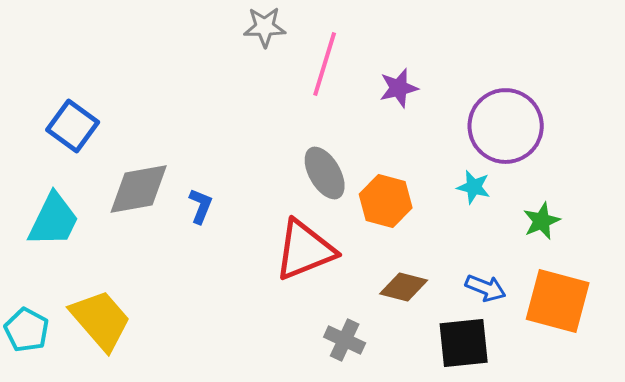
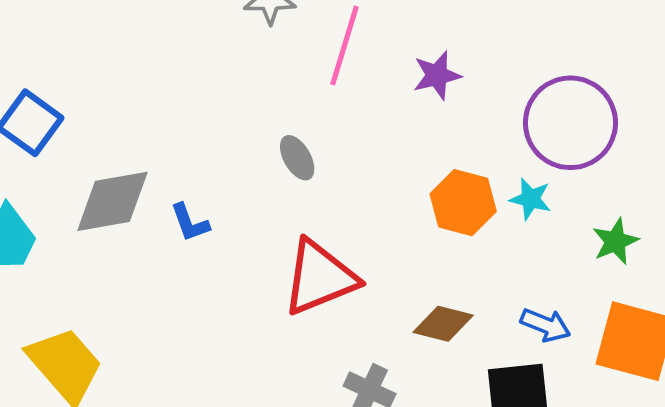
gray ellipse: (325, 173) -> (297, 158), moved, size x0.7
orange hexagon: (386, 201) -> (463, 203), moved
blue L-shape: (201, 206) -> (190, 223), turned 138

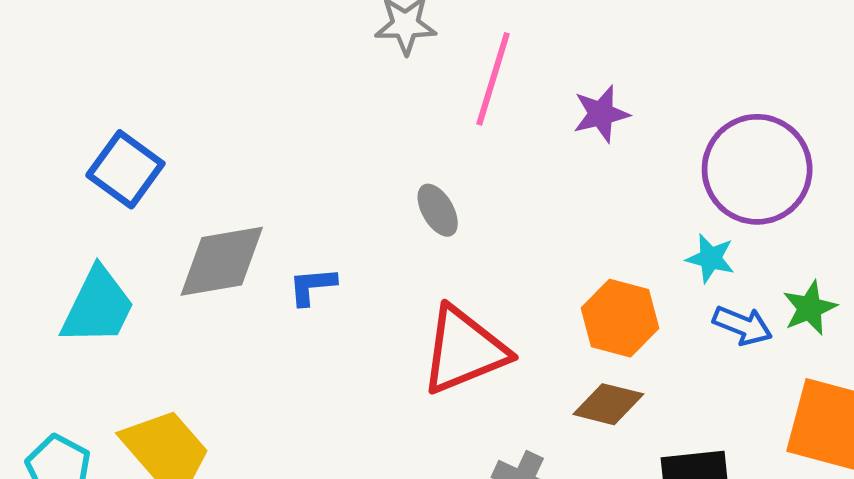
orange hexagon: (463, 203) -> (620, 318), moved
blue L-shape: (190, 223) -> (312, 286), turned 105
blue arrow: (545, 325) -> (743, 325), moved

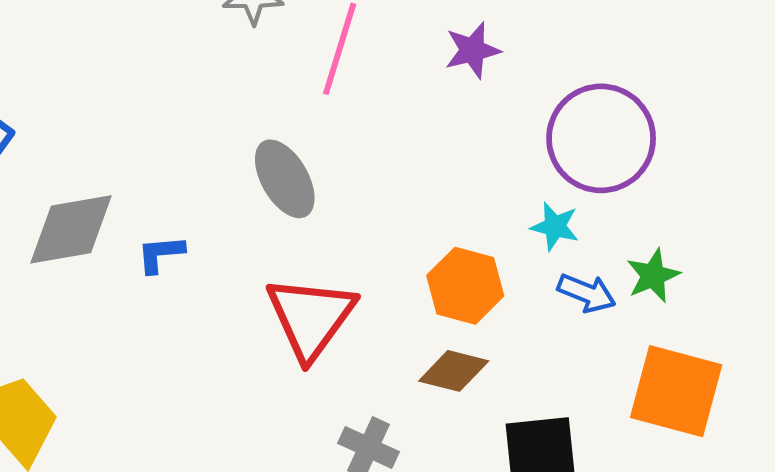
purple star: (601, 114) -> (473, 50), moved
gray ellipse: (438, 210) -> (285, 179), size x1.5
red triangle: (464, 350) -> (311, 317), turned -32

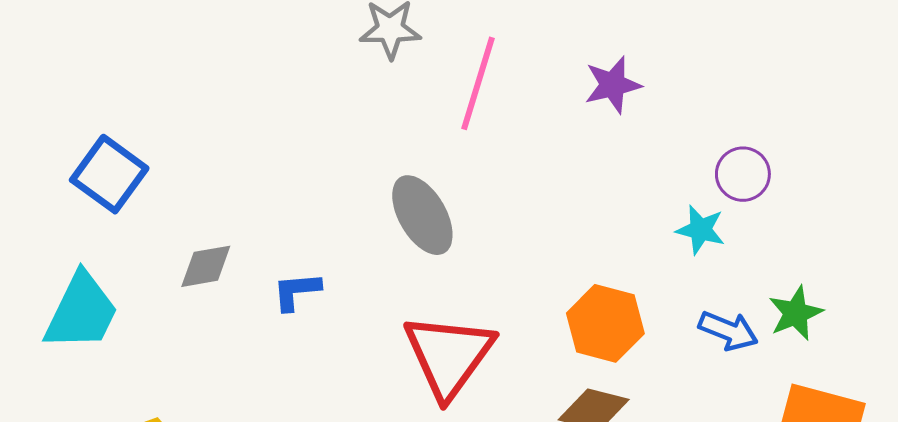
purple circle: (601, 138) -> (743, 174), size x0.5
cyan star: (555, 226) -> (700, 230), moved
gray diamond: (71, 229) -> (206, 266), size x0.6

